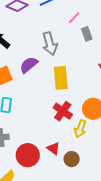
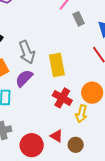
gray arrow: (50, 44) -> (27, 52), moved
purple semicircle: (29, 65) -> (24, 78), moved

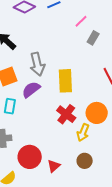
gray rectangle: (79, 19) -> (93, 38), turned 48
red triangle: (57, 136) -> (54, 166), moved, turned 40
brown circle: (76, 145) -> (85, 161), moved

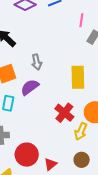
pink line: (81, 21) -> (81, 20), turned -40
gray arrow: (37, 64) -> (37, 62), size x0.7
yellow rectangle: (65, 81) -> (78, 77), moved

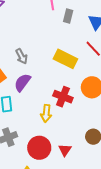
yellow rectangle: (78, 77) -> (65, 59), turned -45
yellow arrow: (81, 131) -> (46, 113), moved

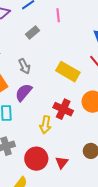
gray rectangle: (68, 16) -> (32, 32), moved, turned 32

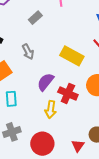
purple semicircle: (24, 92) -> (46, 82), moved
red triangle: (62, 162) -> (78, 146), moved

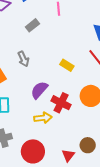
yellow rectangle: (72, 56) -> (67, 65), size x0.6
yellow arrow: (51, 109) -> (43, 118), turned -108

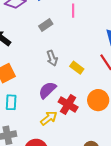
gray arrow: (23, 59) -> (52, 58), moved
yellow arrow: (43, 118) -> (49, 118), turned -36

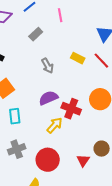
yellow rectangle: (77, 68) -> (78, 58), moved
purple semicircle: (47, 90) -> (48, 98), turned 30

